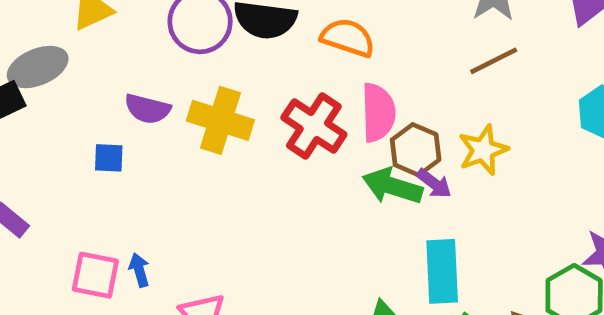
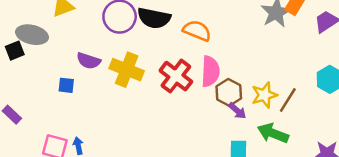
brown line: (494, 61) -> (288, 100), moved, turned -35
gray ellipse: (38, 67) -> (32, 35), turned 32
green arrow: (392, 186) -> (273, 133), moved

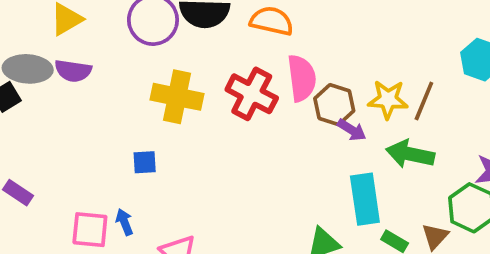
purple semicircle: (89, 61) -> (73, 71), moved
blue square: (66, 85) -> (145, 162), moved
yellow star: (264, 95) -> (388, 99), turned 30

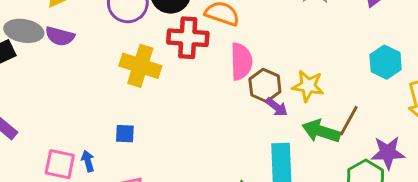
red cross: (252, 94) -> (188, 38), moved, turned -30
brown line: (424, 101) -> (349, 121), moved
blue square: (145, 162) -> (125, 134), moved

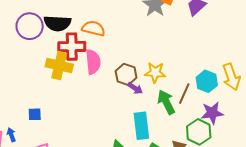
pink semicircle: (241, 61) -> (93, 62), moved
cyan hexagon: (386, 62) -> (207, 81), moved
yellow cross: (140, 66) -> (59, 65), moved
green arrow: (321, 131) -> (166, 102), turned 50

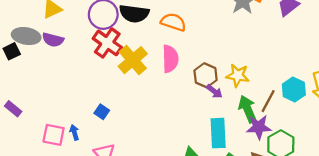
red cross: (72, 47) -> (107, 43), moved, turned 32
yellow cross: (59, 65) -> (133, 60), turned 32
purple star: (212, 113) -> (259, 127), moved
blue square: (35, 114) -> (102, 112), turned 32

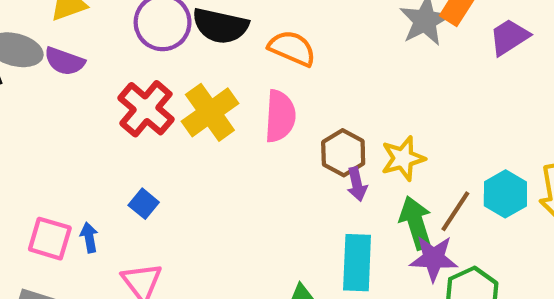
red cross: (107, 43) -> (146, 109), moved
yellow star: (238, 75) -> (403, 158), turned -30
purple arrow: (214, 91) -> (357, 184), turned 35

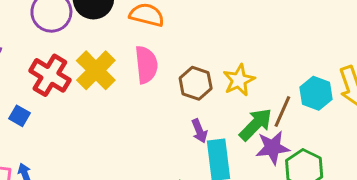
purple arrow: (357, 184) -> (199, 131), moved
blue square: (144, 204) -> (20, 116), moved
green arrow: (416, 223) -> (256, 124), turned 72

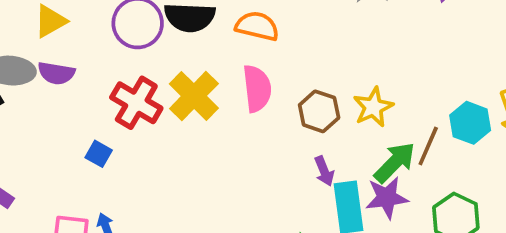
purple star: (273, 148) -> (387, 198), moved

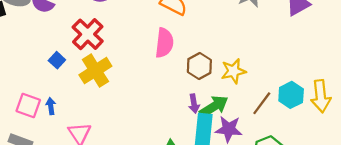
yellow cross: (194, 96) -> (95, 71), moved
green arrow: (395, 162) -> (214, 106), moved

